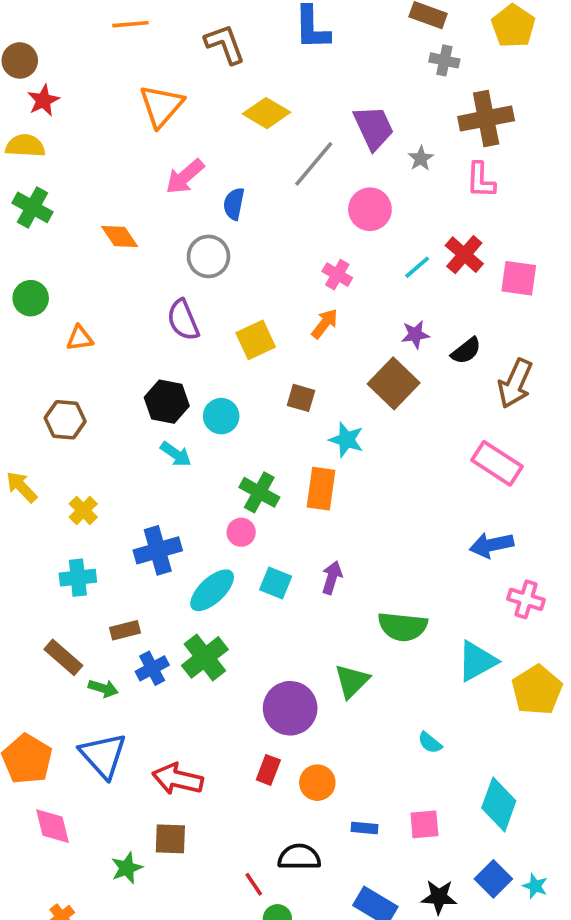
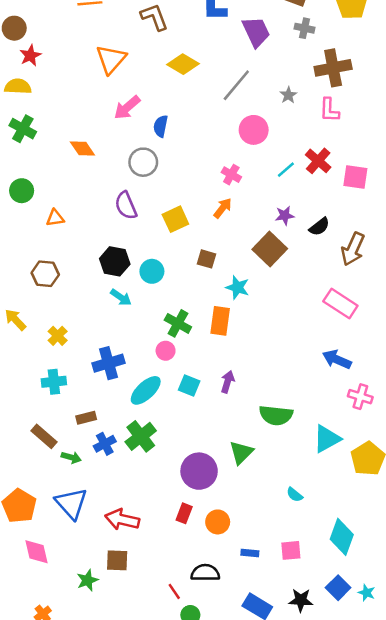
purple trapezoid: (374, 128) -> (256, 32), moved
gray line: (314, 164) -> (236, 85), moved
blue arrow: (492, 545) -> (337, 359), turned 36

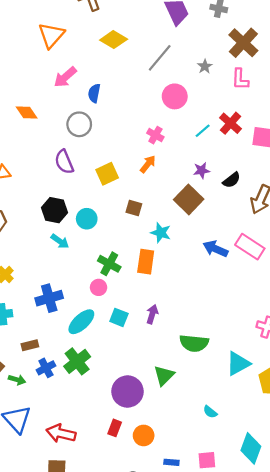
brown cross: (333, 68) -> (243, 43), turned -36
blue arrow: (337, 359) -> (215, 249), moved

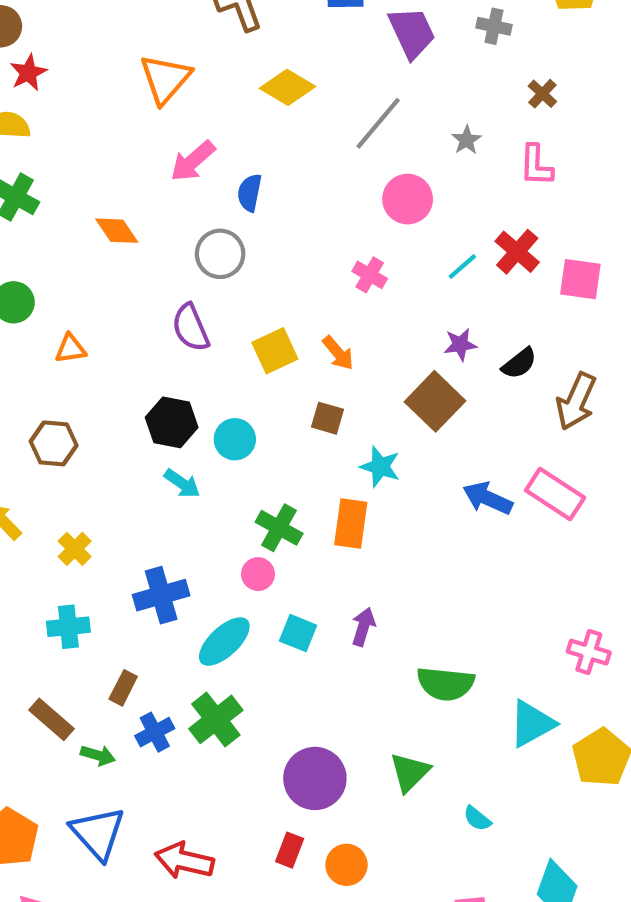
brown cross: (243, 43) -> (542, 94), size x0.5
orange arrow: (148, 164) -> (338, 353), moved, turned 102
brown rectangle: (30, 345) -> (123, 688), turned -49
green triangle: (164, 375) -> (410, 772), moved

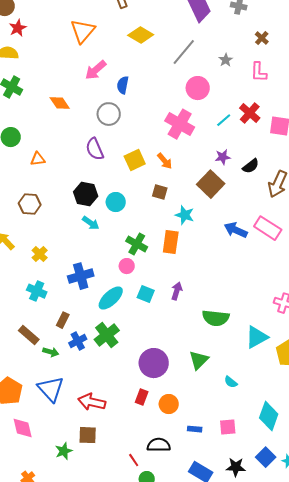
pink cross: (370, 275) -> (180, 124), size x1.8
cyan cross: (68, 627) -> (37, 291), turned 30

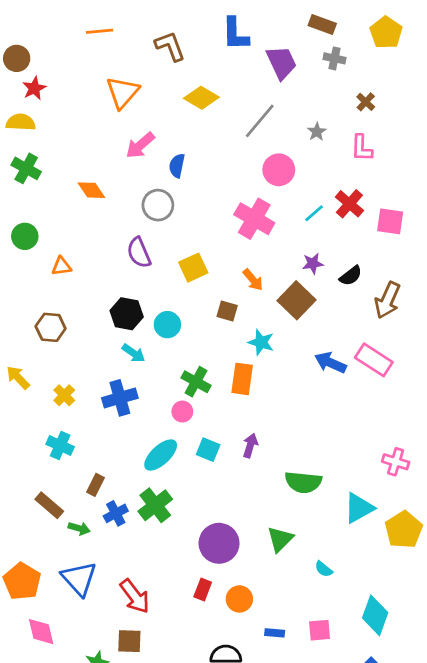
orange arrow: (165, 161) -> (253, 280), moved
blue cross: (81, 276) -> (120, 398), moved
red arrow: (92, 402) -> (135, 596), turned -140

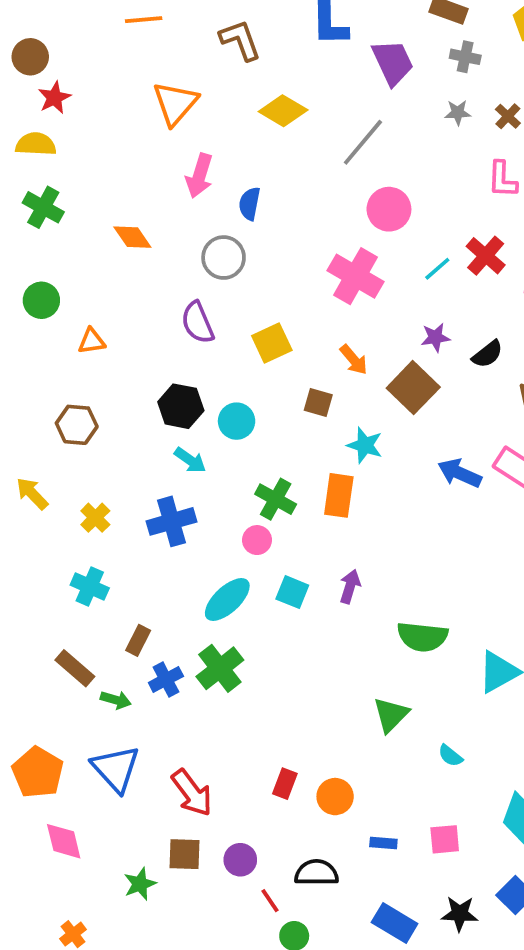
gray star: (317, 132) -> (458, 113), moved, turned 30
pink arrow: (140, 145) -> (199, 176), turned -32
purple circle: (219, 543) -> (240, 860), moved, size x0.6

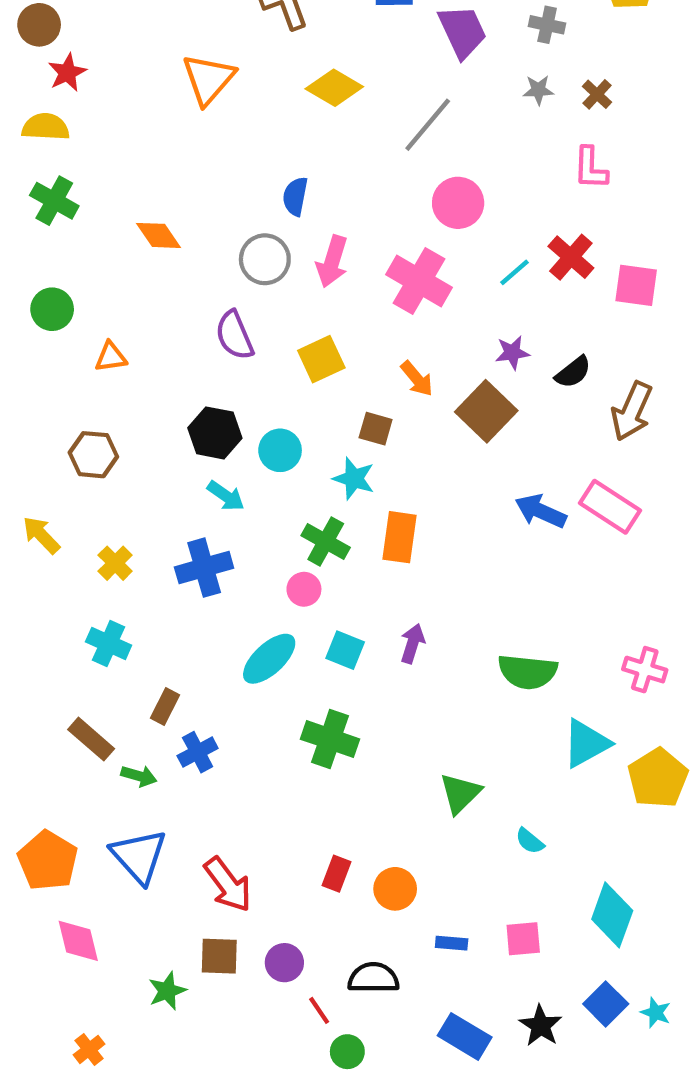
pink arrow: (199, 176) -> (332, 261), moved
cyan star: (365, 445) -> (354, 479), moved
green semicircle: (422, 637) -> (528, 672), moved
green cross: (220, 668) -> (330, 739), moved, turned -33
black star: (460, 914) -> (541, 1026), turned 30

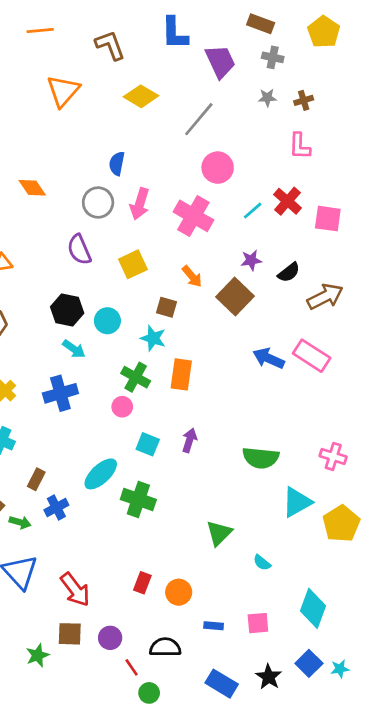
brown cross: (597, 94) -> (304, 100), turned 30
brown arrow: (632, 411) -> (325, 297), turned -141
cyan ellipse: (269, 659) -> (101, 474), moved
cyan star: (656, 1013) -> (340, 669), turned -30

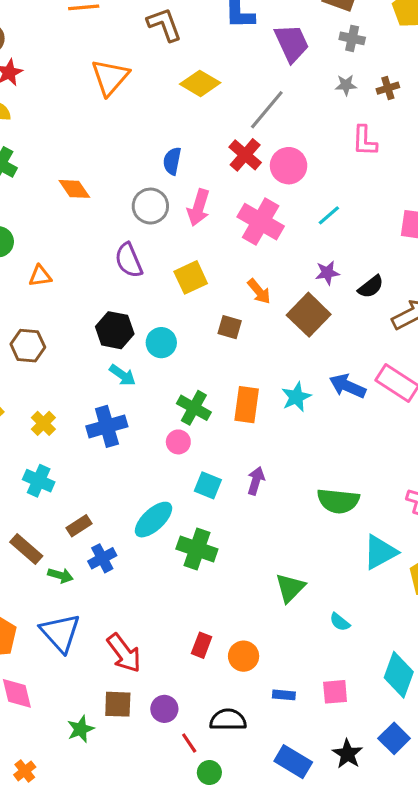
pink L-shape: (300, 146) -> (365, 141), moved
red cross: (287, 201) -> (245, 155), moved
cyan star: (153, 338) -> (296, 397), moved, turned 30
brown rectangle: (36, 479) -> (79, 526), turned 30

